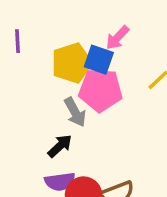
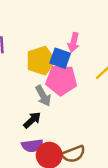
pink arrow: (117, 38) -> (73, 42), turned -30

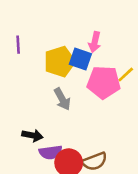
pink pentagon: (61, 80) -> (104, 82), moved
black arrow: (32, 120) -> (32, 135), moved, turned 54

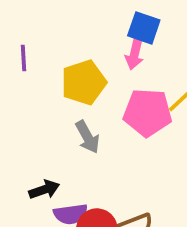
blue square: (80, 59) -> (144, 28), moved
black arrow: (32, 135) -> (44, 190), turned -30

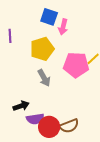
blue square: (144, 28) -> (49, 17), moved
pink arrow: (134, 54) -> (63, 27), moved

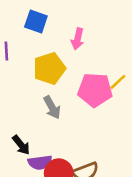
blue square: (49, 17) -> (36, 21), moved
black arrow: (21, 106) -> (21, 145), turned 70

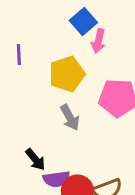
blue square: (36, 21) -> (83, 22), moved, turned 30

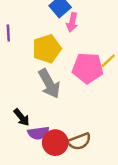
gray arrow: (70, 118) -> (49, 84), size x1.4

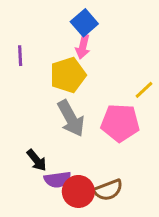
pink arrow: (72, 22) -> (83, 47), moved
pink pentagon: (88, 68) -> (120, 123), moved

